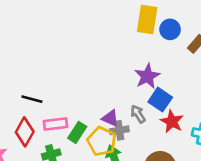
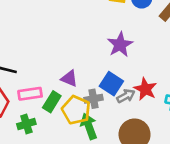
blue square: (160, 100) -> (111, 84), moved
gray arrow: (138, 114) -> (126, 96), moved, turned 96
purple triangle: (110, 118) -> (69, 78), moved

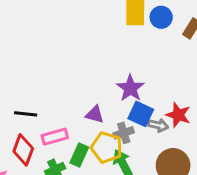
purple star: (120, 45) -> (130, 88), moved
gray arrow: (126, 96) -> (158, 125), turned 48
green rectangle: (52, 102) -> (79, 155), moved

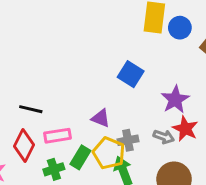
purple star: (130, 88) -> (175, 100), moved
blue square: (141, 114) -> (131, 74), moved

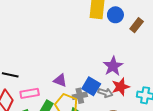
blue square: (131, 74) -> (91, 86), moved
red star: (185, 129) -> (121, 87), turned 30

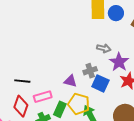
gray arrow: (105, 93) -> (104, 48), moved
gray cross: (80, 96) -> (90, 71), moved

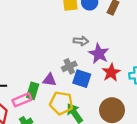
green rectangle: (60, 109) -> (33, 91), moved

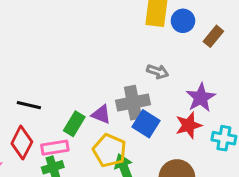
purple star: (99, 54) -> (201, 98), moved
gray cross: (69, 66) -> (133, 103), size x1.5
pink rectangle: (22, 100) -> (55, 148), moved

